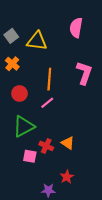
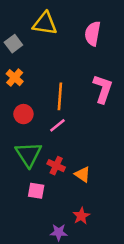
yellow triangle: (37, 41) -> (45, 23), moved
green triangle: (24, 126) -> (28, 154), turned -35
red cross: (46, 146) -> (56, 166), moved

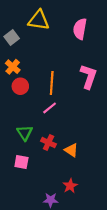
red circle: (23, 114) -> (20, 86), moved
green triangle: (28, 154) -> (25, 133), size x0.7
pink square: (36, 191) -> (21, 162), moved

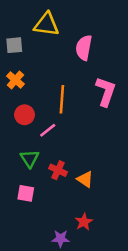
pink semicircle: (80, 29) -> (84, 48), moved
gray square: (12, 38) -> (14, 45), turned 32
red circle: (20, 86) -> (24, 115), moved
pink line: (50, 108) -> (48, 130), moved

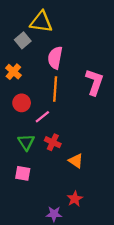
gray square: (14, 45) -> (23, 40), moved, turned -35
pink semicircle: (84, 48) -> (55, 58), moved
red cross: (58, 170) -> (53, 142), moved

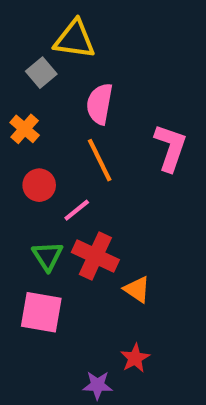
orange line: (55, 89) -> (100, 160), turned -30
red cross: (53, 142) -> (95, 256), size x1.5
pink square: (23, 173) -> (41, 312), size x1.5

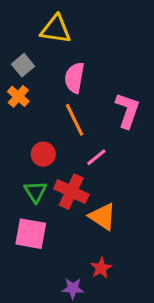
gray square: (41, 73) -> (23, 65), moved
red circle: (39, 185) -> (43, 154), moved
pink line: (77, 210) -> (96, 157), moved
orange triangle: (137, 289) -> (103, 217), size x1.4

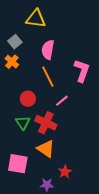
orange triangle: (103, 217) -> (46, 149), moved
pink square: (31, 234) -> (18, 164), moved

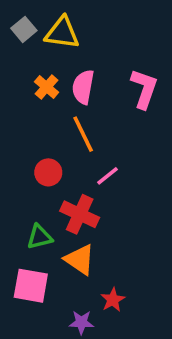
gray square: (15, 42) -> (24, 29), moved
orange cross: (12, 62) -> (47, 87), moved
pink L-shape: (82, 71) -> (144, 89), moved
green triangle: (23, 123) -> (40, 237), moved, turned 49

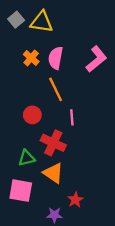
pink L-shape: (144, 89) -> (96, 59), turned 32
pink line: (108, 176) -> (72, 117), turned -56

